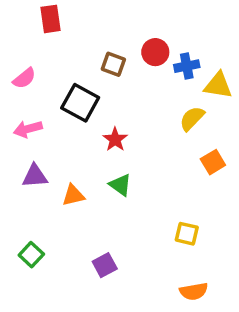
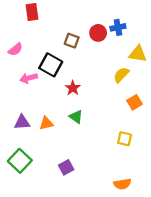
blue cross: (187, 66) -> (118, 27), moved
pink arrow: (28, 129) -> (29, 78), moved
purple triangle: (35, 176) -> (22, 122), moved
yellow square: (187, 234) -> (125, 139), moved
green square: (31, 255) -> (20, 161), size x1.5

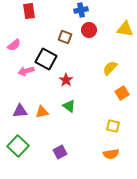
blue cross: (118, 27) -> (81, 10), moved
yellow triangle: (138, 54) -> (125, 29), moved
orange semicircle: (122, 184) -> (111, 154), moved

